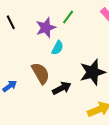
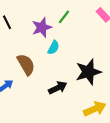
brown semicircle: (40, 73) -> (26, 64), moved

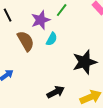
brown semicircle: (26, 64) -> (26, 41), moved
black arrow: (58, 88) -> (56, 92), moved

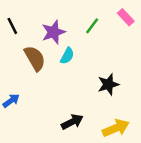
green line: (62, 10) -> (92, 26), moved
black star: (85, 62) -> (108, 84), size x0.7

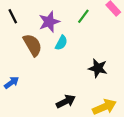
black star: (108, 84) -> (98, 68), turned 30

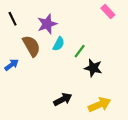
green line: (83, 16) -> (80, 51), moved
blue arrow: (12, 83) -> (12, 65), moved

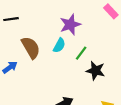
black line: (13, 19) -> (11, 19), turned -72
purple star: (47, 24) -> (70, 25), moved

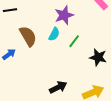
black star: (95, 71) -> (98, 57), moved

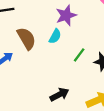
green line: (74, 41) -> (79, 55), moved

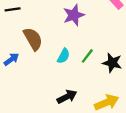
cyan semicircle: (55, 36) -> (64, 56), moved

